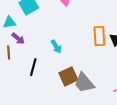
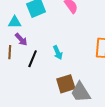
black line: (33, 67) -> (33, 59), moved

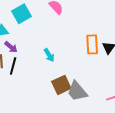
black line: (33, 59) -> (13, 66), moved

